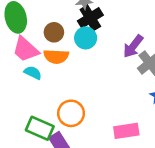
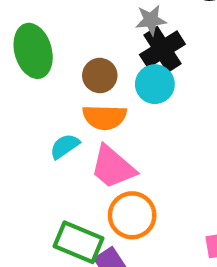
pink trapezoid: (26, 49) -> (113, 167), moved
cyan semicircle: (33, 73) -> (65, 146), turned -60

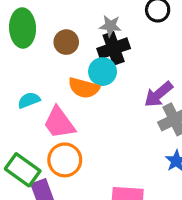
brown circle: (100, 76) -> (66, 42), moved
orange semicircle: (105, 117) -> (84, 88), moved

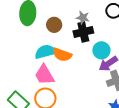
cyan circle: (103, 72) -> (101, 50), moved
cyan semicircle: (29, 100) -> (45, 52), moved, size x1.5

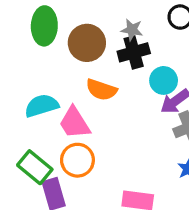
brown circle: (54, 25) -> (87, 43), size x1.5
cyan semicircle: (45, 52) -> (42, 106), moved

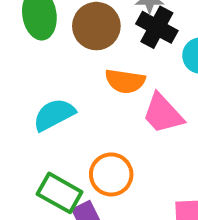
black cross: (134, 52) -> (157, 27), turned -36
pink trapezoid: (74, 123) -> (163, 114), moved

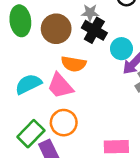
pink trapezoid: (163, 114) -> (60, 86), moved
green rectangle: (60, 193) -> (31, 134), turned -76

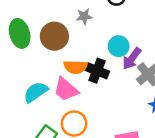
black cross: (94, 30) -> (97, 71), moved

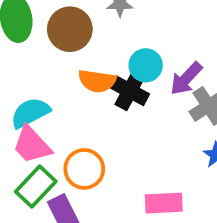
cyan circle: (119, 46) -> (146, 65), moved
pink trapezoid: (66, 89) -> (32, 145), moved

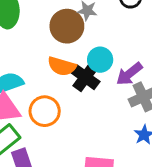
brown circle: (70, 29) -> (67, 26), moved
orange circle: (84, 169) -> (45, 111), moved

